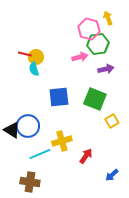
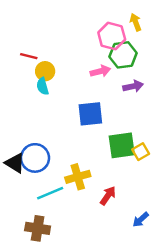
red line: (25, 54) -> (29, 56), moved
blue square: (59, 97) -> (90, 114), moved
green square: (95, 99) -> (122, 145), moved, turned -30

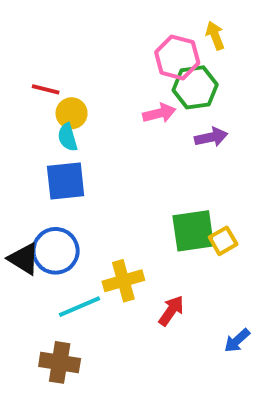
blue square: (90, 114) -> (66, 181), moved
blue arrow: (141, 220) -> (237, 341), moved

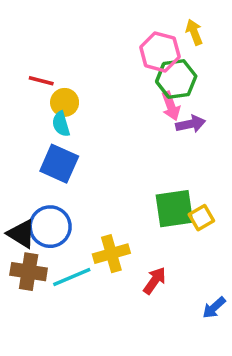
pink arrow: (159, 113) -> (171, 106), moved, turned 84
blue square: (66, 181) -> (59, 164), turned 30
brown cross: (60, 362) -> (29, 272), moved

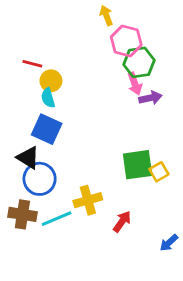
yellow arrow: (194, 32) -> (106, 15), moved
black triangle: (21, 234) -> (28, 158), moved

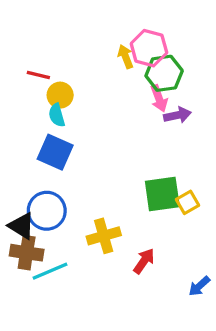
yellow arrow: (106, 15) -> (125, 57), moved
black triangle: (28, 158) -> (22, 226), moved
cyan line: (57, 219) -> (50, 271), moved

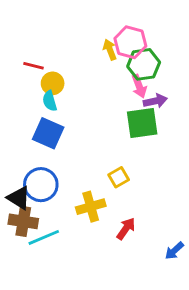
green square: (162, 194) -> (142, 123), moved
yellow square: (188, 202) -> (119, 177), moved

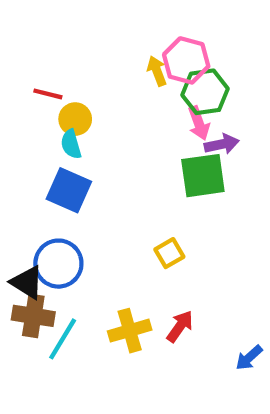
yellow cross: (91, 207) -> (130, 331), moved
cyan line: (44, 237) -> (63, 339), turned -36

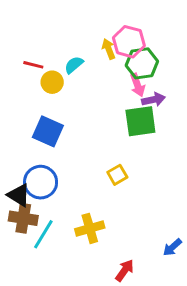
cyan semicircle: (71, 144) -> (74, 65), moved, turned 66
red arrow: (180, 326) -> (125, 270), moved

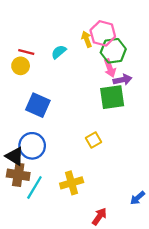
yellow circle: (52, 82) -> (21, 66), moved

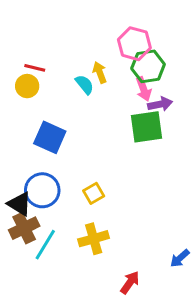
yellow arrow: (87, 39) -> (100, 72), moved
cyan semicircle: (59, 52) -> (85, 85), moved, turned 91
yellow square: (94, 140) -> (94, 193), moved
brown cross: (18, 175) -> (24, 228), turned -35

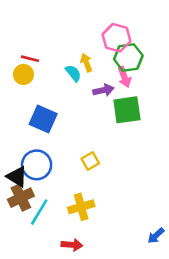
purple arrow: (160, 104) -> (103, 90), moved
yellow square: (94, 193) -> (90, 161), moved
blue arrow: (180, 258) -> (156, 236), moved
red arrow: (130, 282) -> (72, 245), moved, turned 60

